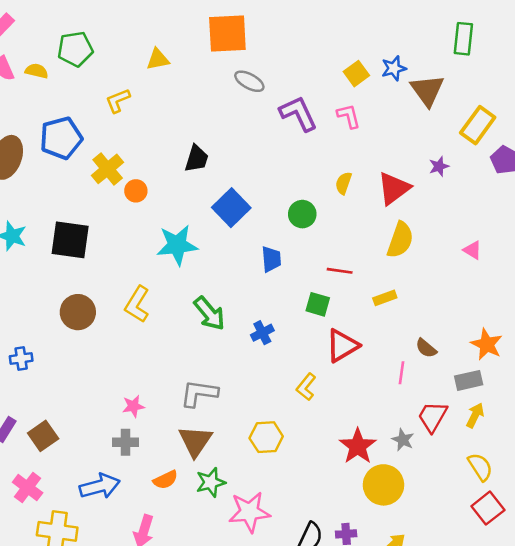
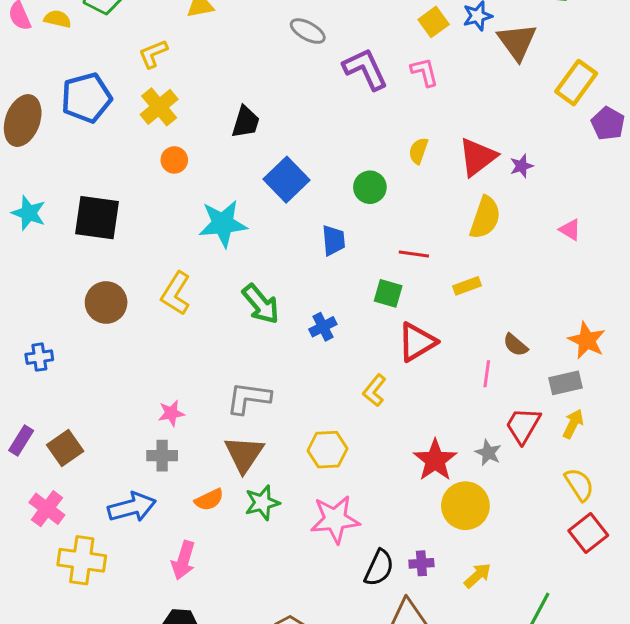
purple star: (439, 166) -> (522, 166), moved
yellow cross: (108, 169) -> (159, 107), moved
pink star: (249, 512) -> (335, 519), moved

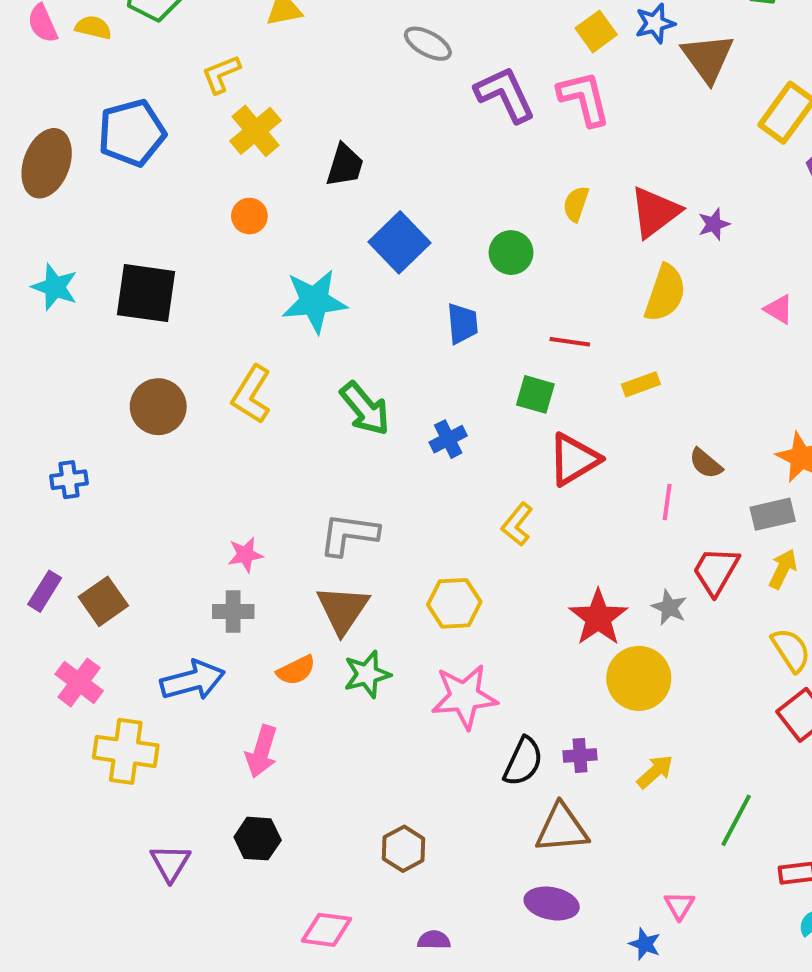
pink L-shape: (424, 72) -> (584, 98), size x1.4
yellow cross: (159, 107) -> (256, 131), moved

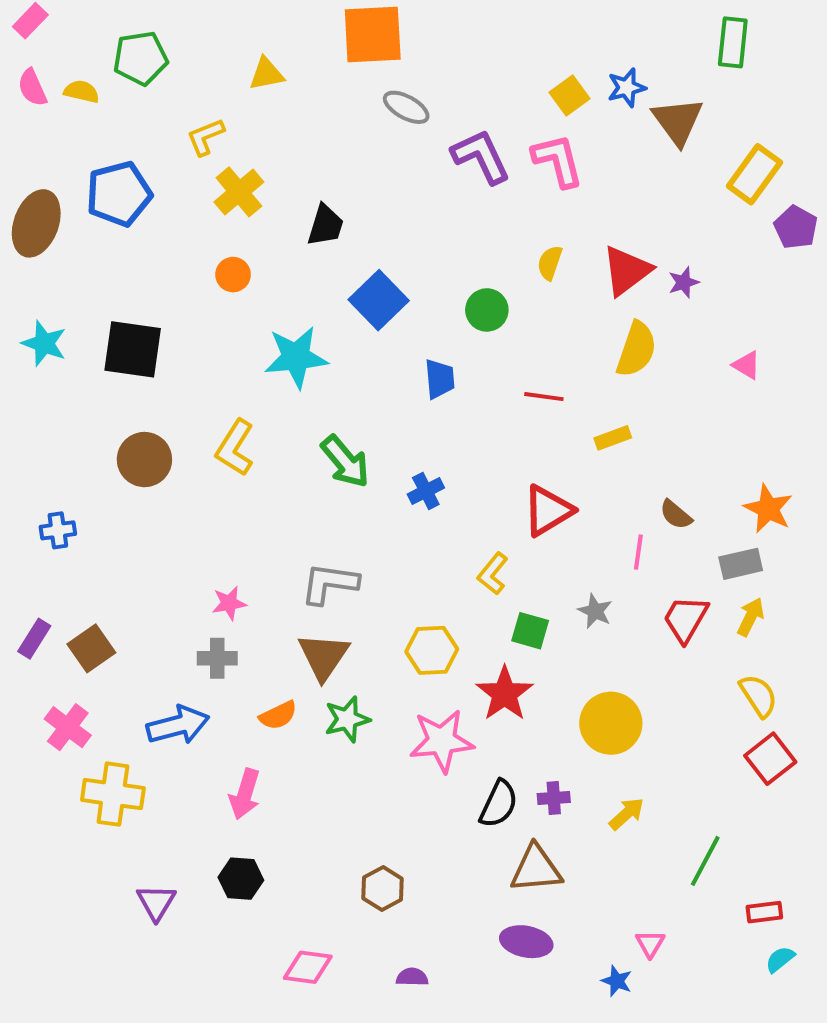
green square: (535, 394) -> (530, 631), moved
gray star: (669, 607) -> (595, 611), moved
red star: (598, 618) -> (505, 694), moved

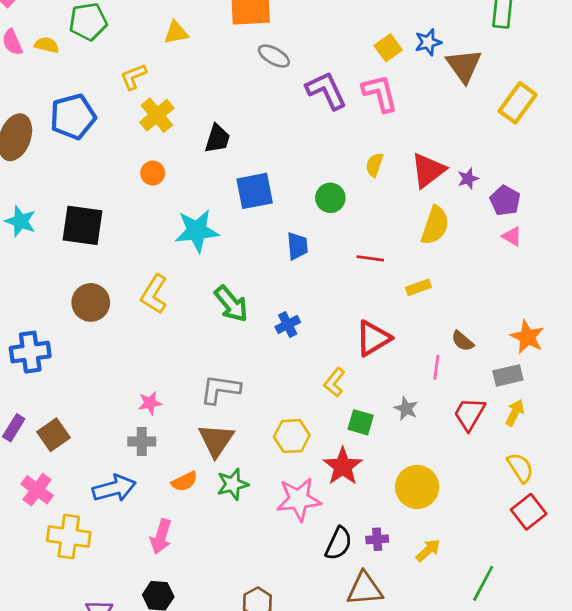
purple pentagon: (796, 227) -> (505, 201), moved
blue square: (379, 300) -> (255, 191), turned 33
blue cross: (58, 530) -> (30, 352), size x1.6

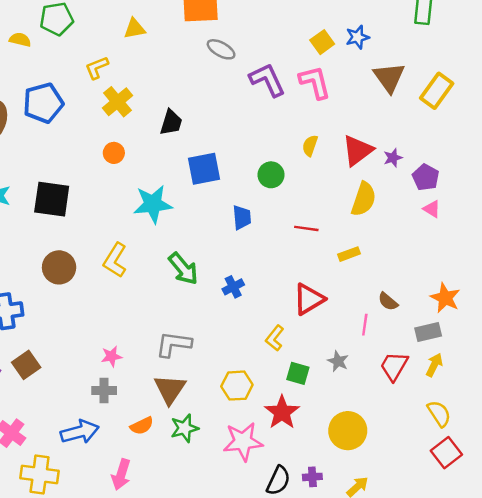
brown triangle: (464, 66) -> (389, 77), moved
brown square: (54, 435) -> (26, 365), moved

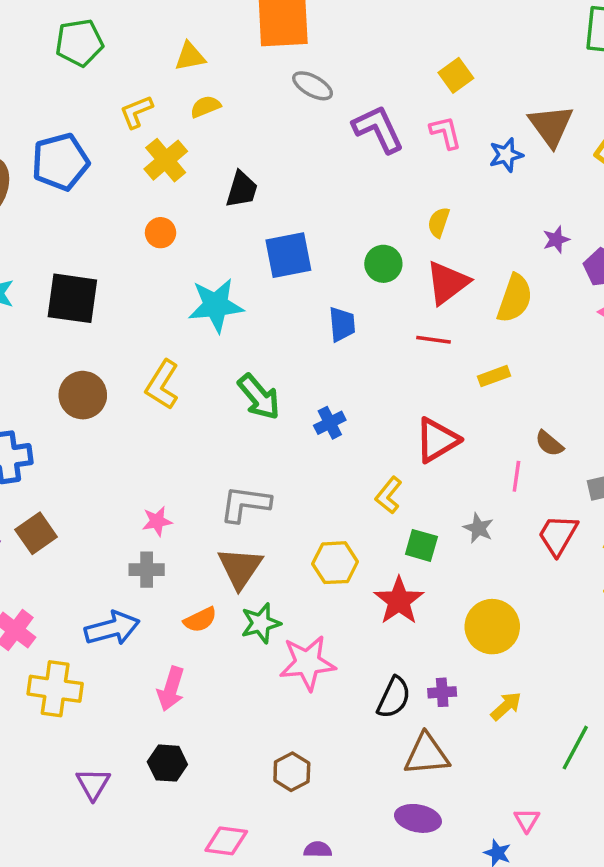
blue star: (357, 37) -> (506, 155), moved
yellow semicircle: (20, 40) -> (205, 107), moved, turned -35
pink L-shape: (315, 82) -> (446, 132), size x0.7
red triangle: (357, 150) -> (447, 283), moved
pink star: (243, 442) -> (307, 663), moved

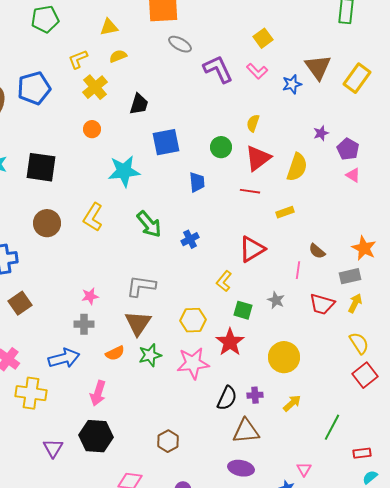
pink L-shape: (446, 132) -> (257, 71), turned 150
red trapezoid: (558, 535) -> (322, 304), turned -104
pink star: (307, 663) -> (193, 363), moved
black hexagon: (167, 763) -> (96, 436), size x1.5

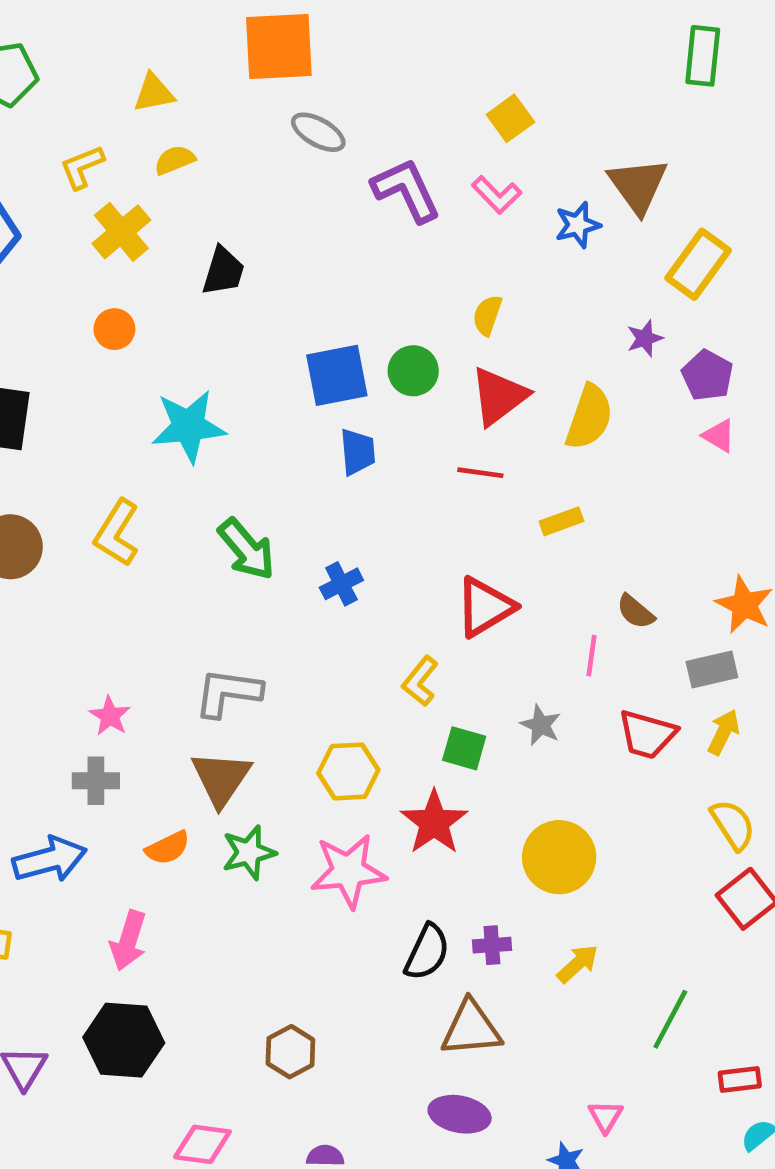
yellow rectangle: (357, 78) -> (698, 264), moved
blue square: (166, 142) -> (337, 375), moved
pink star: (90, 296) -> (110, 716), turned -30

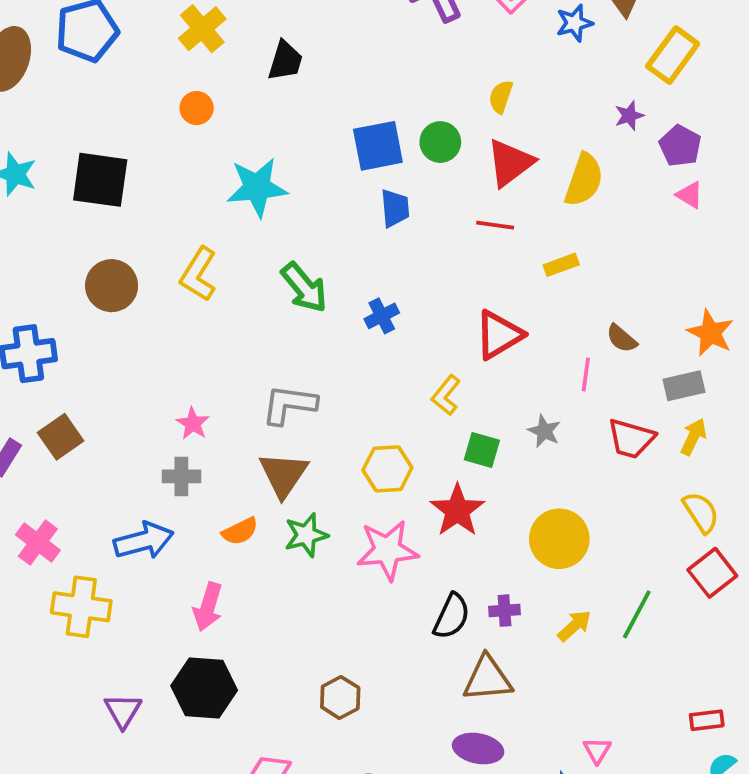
green line: (670, 1019) -> (637, 614), moved

